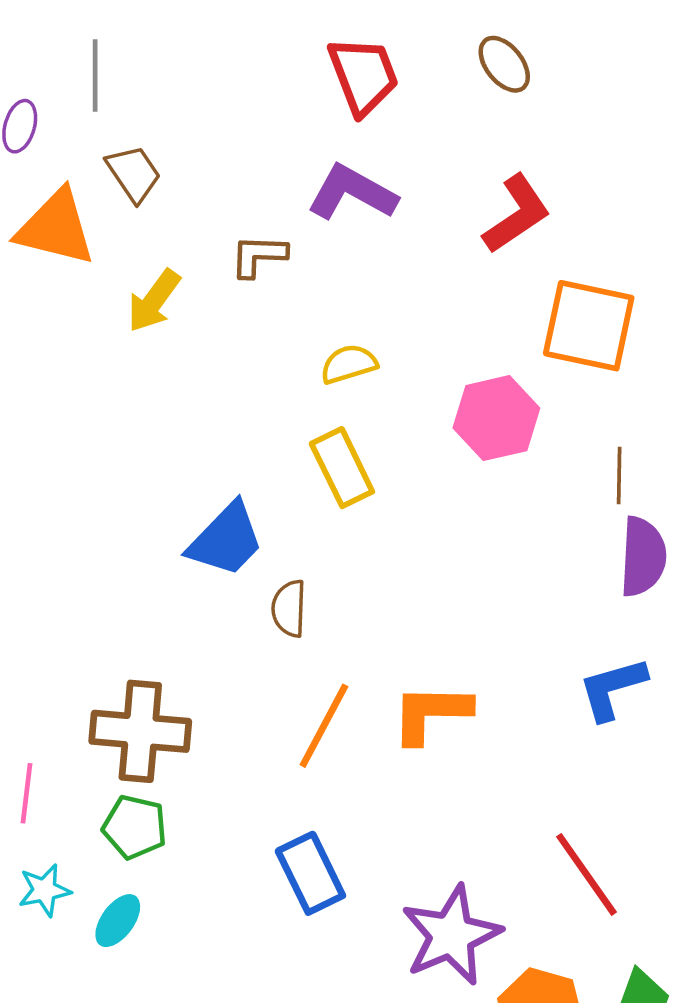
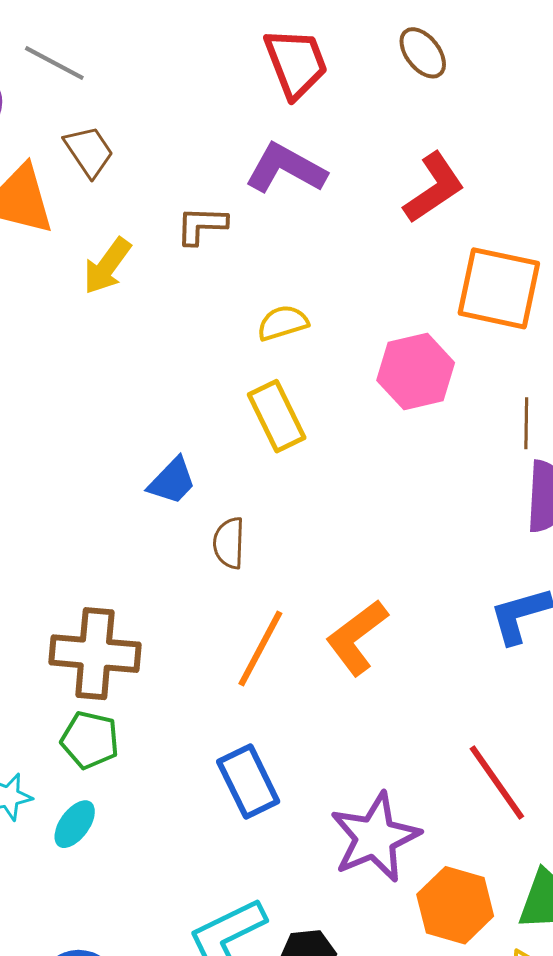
gray line: (95, 75) -> (54, 63), turned -62
blue trapezoid: (226, 540) -> (172, 481), size x0.7
orange L-shape: (431, 713) -> (357, 637), turned -38

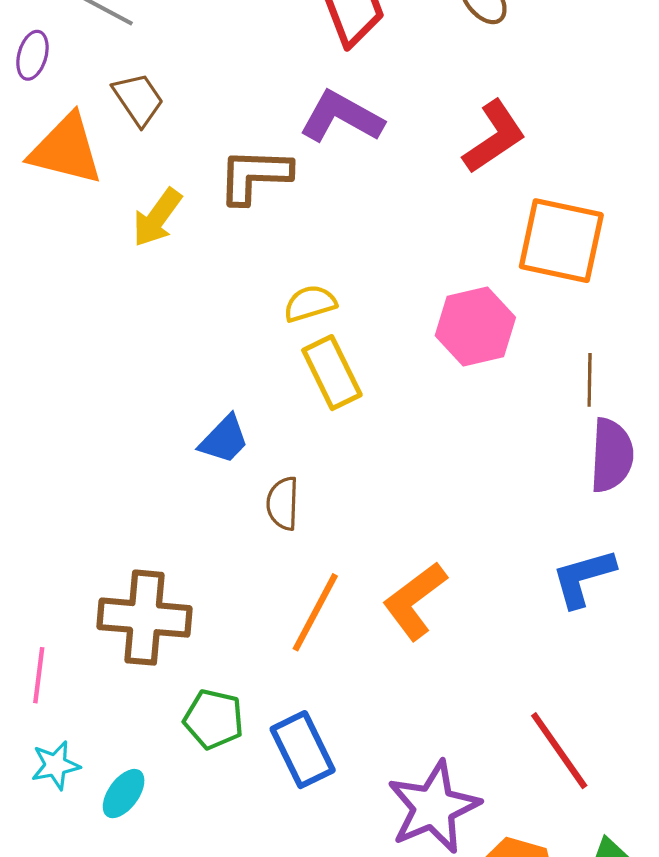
brown L-shape: (202, 225) -> (254, 176), size x1.4
yellow semicircle: (283, 323) -> (310, 303), moved
green pentagon: (90, 740) -> (214, 719), moved

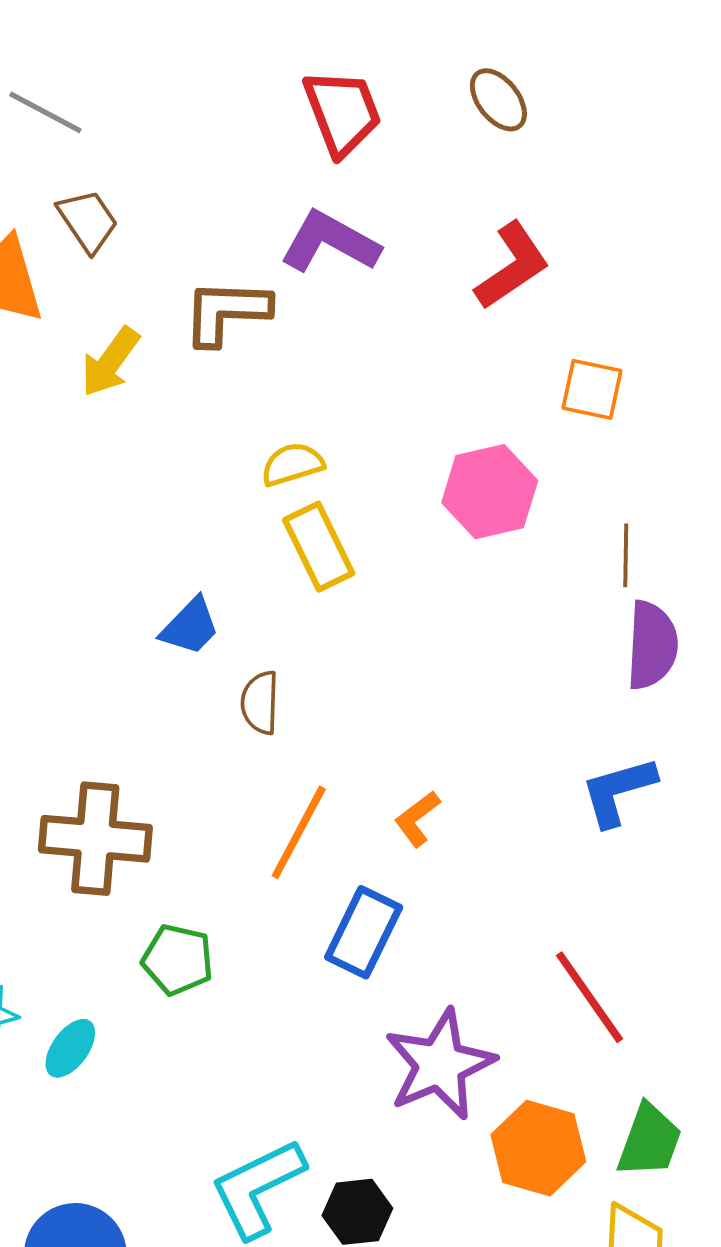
orange square: (561, 241) -> (592, 389), size x0.6
orange L-shape: (415, 601) -> (417, 819), size x0.6
blue rectangle: (303, 750) -> (364, 932), moved, turned 52

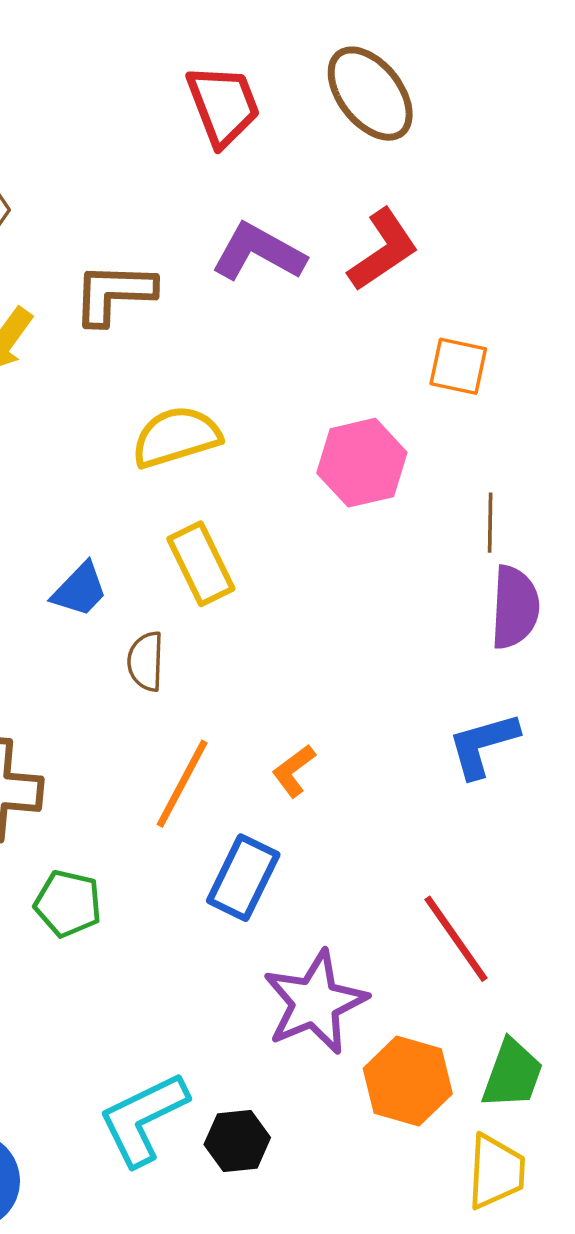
brown ellipse: (498, 100) -> (370, 94), size x1.6
purple L-shape: (330, 242) -> (258, 252), moved
yellow semicircle: (292, 464) -> (176, 437), size x1.5
yellow rectangle: (319, 547) -> (201, 564), moved

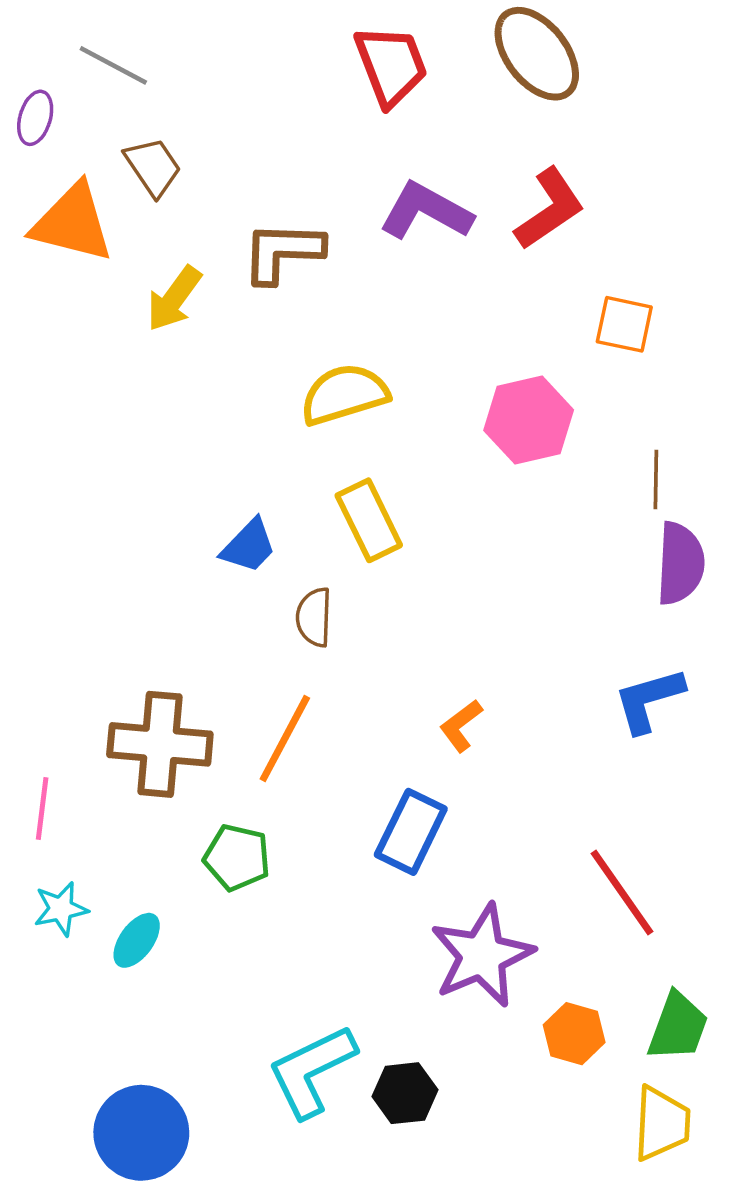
orange line: (182, 784) -> (285, 738), moved
orange hexagon: (408, 1081) -> (574, 1034), size x0.7

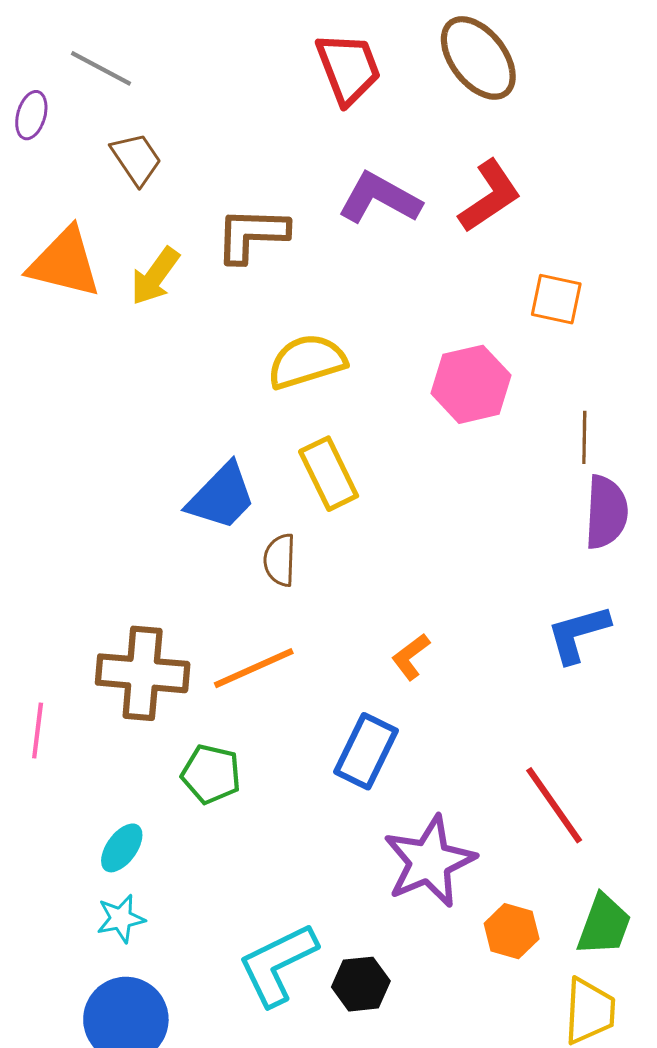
orange triangle: (72, 223) -> (65, 263), moved
blue trapezoid: (249, 546) -> (222, 497), size x1.4
orange line: (285, 738) -> (254, 668), turned 38
cyan star: (61, 909) -> (121, 919), moved

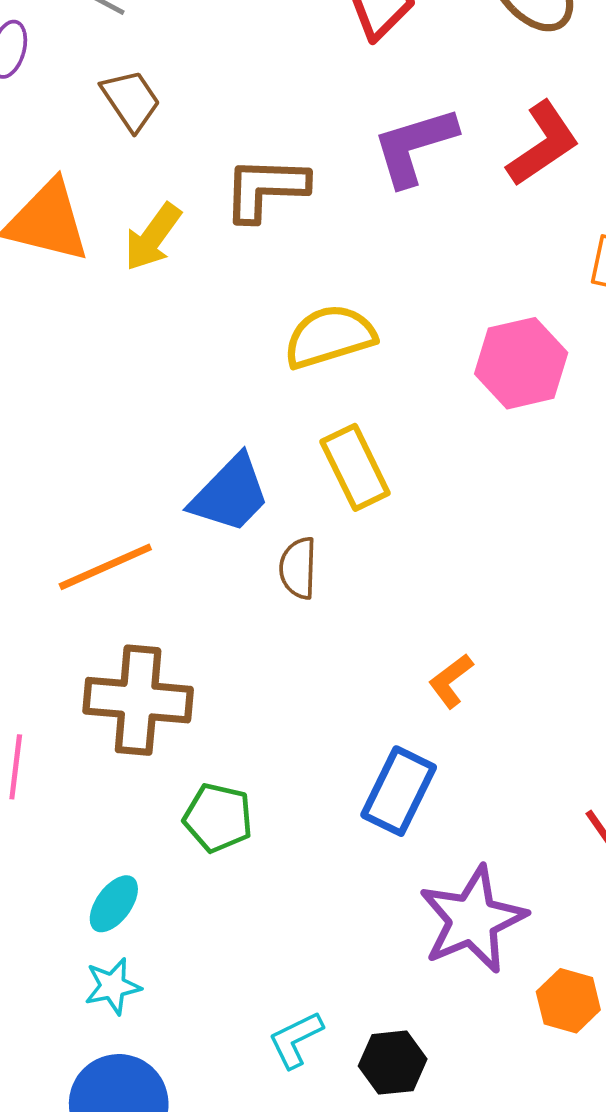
purple L-shape: (380, 198) -> (414, 146), turned -46
orange line: (254, 668) -> (105, 567), moved
cyan L-shape: (278, 964) -> (296, 1040), size x0.6

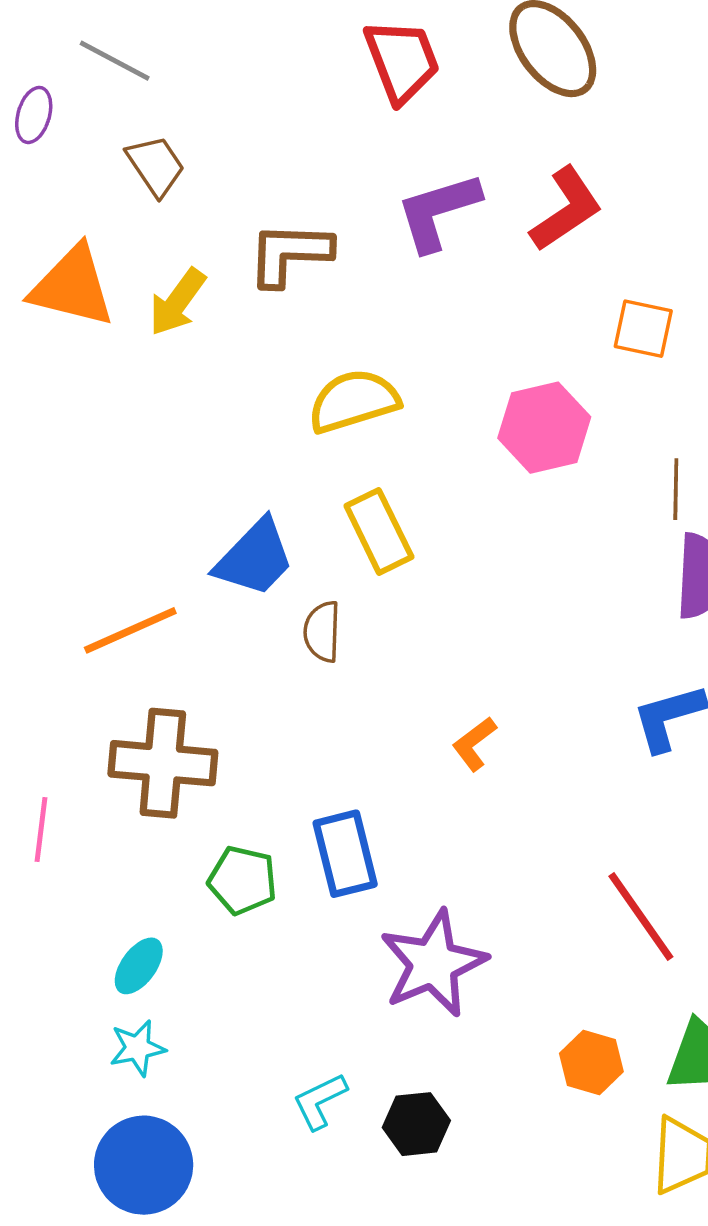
blue rectangle: (399, 791) -> (345, 854), moved, turned -40
purple star: (473, 920) -> (433, 964), moved

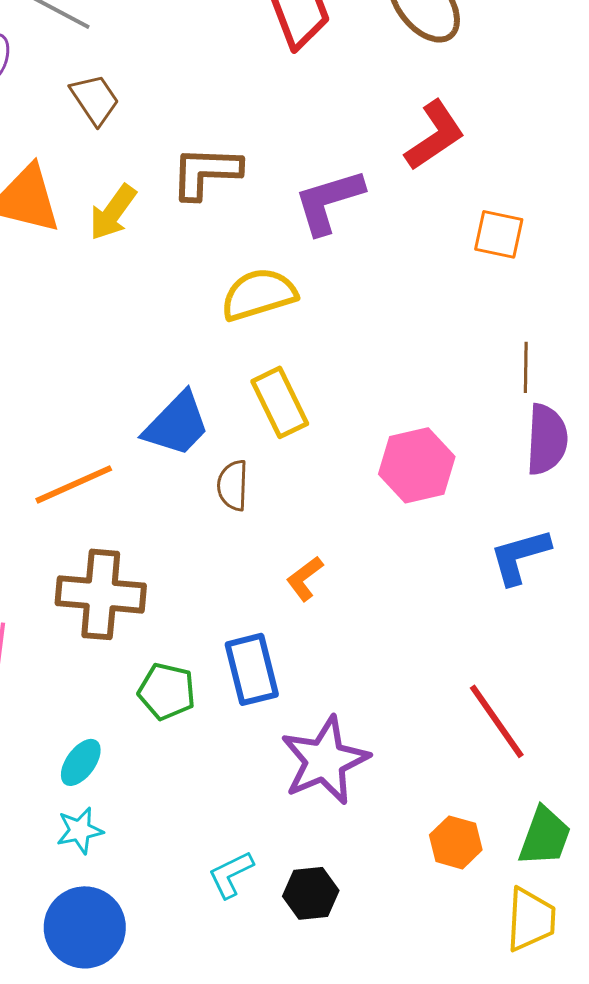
purple L-shape: (438, 212) -> (329, 201), moved
pink hexagon: (544, 428) -> (417, 465), moved
orange L-shape: (474, 744) -> (305, 578), moved

